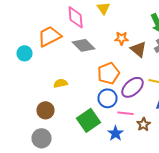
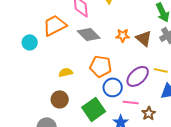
orange star: (122, 38) -> (123, 35), moved
orange pentagon: (108, 73) -> (101, 66), moved, turned 30
brown circle: (46, 110) -> (60, 99), moved

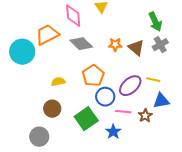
cyan circle: (30, 42) -> (22, 52), size x1.6
orange pentagon: (101, 66) -> (93, 76), turned 30
brown star: (149, 113) -> (145, 116), moved

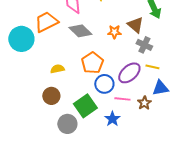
gray cross: (160, 45) -> (144, 45), moved, turned -35
brown triangle: (136, 48) -> (135, 25), moved
gray circle: (39, 137) -> (67, 124), moved

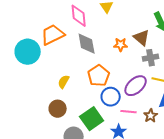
gray diamond: (80, 31) -> (87, 44), turned 35
gray cross: (144, 45) -> (151, 58), turned -35
yellow semicircle: (57, 69) -> (64, 82), turned -48

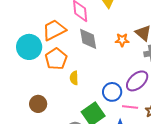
orange pentagon: (99, 76) -> (56, 59), moved
yellow semicircle: (64, 82) -> (74, 78), moved, turned -32
brown circle: (58, 109) -> (38, 104), moved

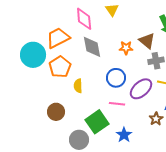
blue circle: (112, 92) -> (116, 78), moved
brown circle: (38, 104) -> (56, 112), moved
pink line: (130, 107) -> (117, 104), moved

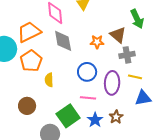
purple ellipse: (141, 89) -> (112, 83), turned -45
brown star: (156, 119) -> (116, 117), moved
blue star: (124, 135) -> (95, 120), moved

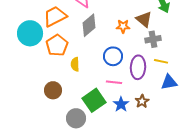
gray diamond: (63, 41) -> (89, 25), turned 60

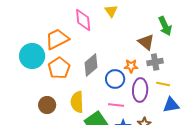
gray diamond: (89, 25) -> (91, 65), moved
orange star: (123, 26) -> (131, 66), moved
yellow semicircle: (75, 64) -> (77, 102), moved, size x1.5
brown circle: (53, 90) -> (47, 105), moved

